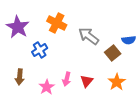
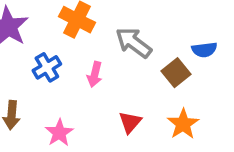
pink arrow: (67, 79) -> (95, 74), moved

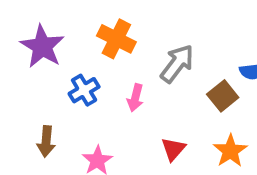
gray arrow: (134, 43) -> (177, 64), turned 90

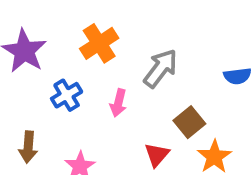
orange cross: (116, 39) -> (99, 43), turned 30
brown square: (223, 96) -> (189, 122), moved

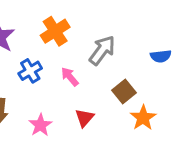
pink arrow: (118, 103) -> (70, 77), turned 126
red triangle: (157, 155) -> (84, 118), moved

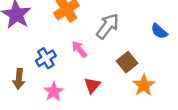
blue semicircle: (161, 56) -> (159, 31), turned 48
blue cross: (30, 71) -> (46, 58), moved

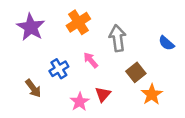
gray arrow: (108, 26) -> (118, 38), turned -45
brown arrow: (19, 79) -> (33, 88), turned -42
pink star: (54, 92) -> (80, 102), moved

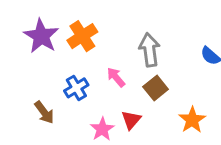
orange cross: (78, 22) -> (82, 36), moved
brown square: (136, 72) -> (156, 88), moved

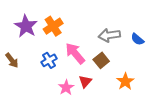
gray arrow: (149, 50) -> (109, 35), moved, turned -90
pink arrow: (116, 77) -> (75, 53), size x1.6
brown arrow: (44, 112) -> (12, 60), moved

